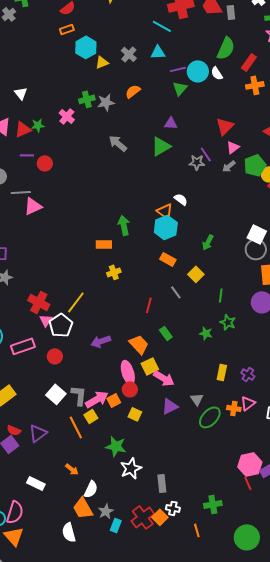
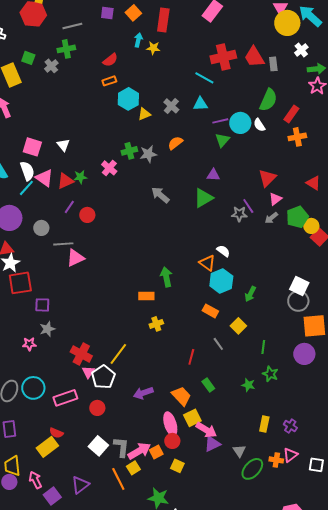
purple line: (27, 155) -> (69, 207), turned -56
cyan hexagon: (166, 227) -> (221, 281), moved
purple triangle: (170, 406) -> (212, 444), moved
red semicircle: (14, 430) -> (56, 433), moved

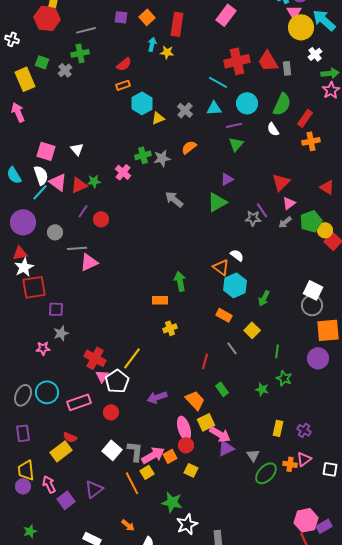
cyan circle: (240, 123) -> (247, 103), moved
purple triangle: (213, 175) -> (227, 179), turned -32

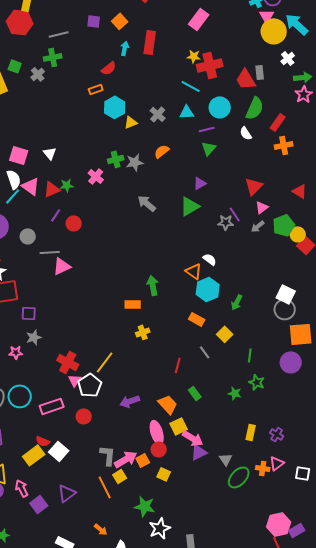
red rectangle: (177, 24) -> (150, 42), moved
yellow star: (167, 52) -> (194, 56), moved
red trapezoid: (268, 61) -> (246, 79), moved
red semicircle: (124, 64) -> (109, 68), moved
white square: (112, 450) -> (59, 451), moved

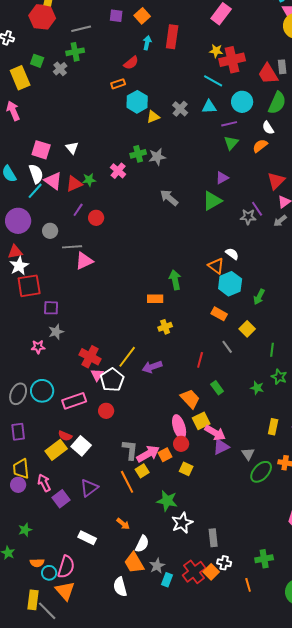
orange semicircle: (162, 151) -> (260, 146), moved
purple arrow: (130, 401) -> (152, 367), moved

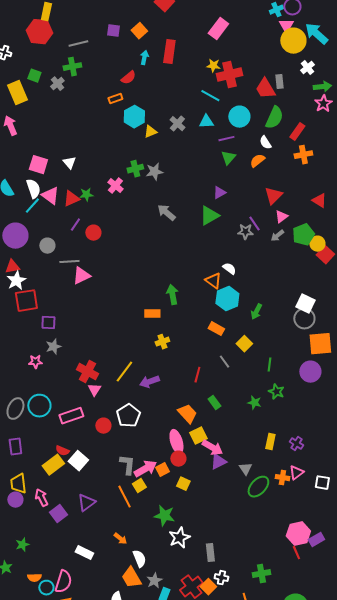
white pentagon: (112, 380) -> (128, 416), moved
white semicircle: (142, 544) -> (139, 559), turned -48

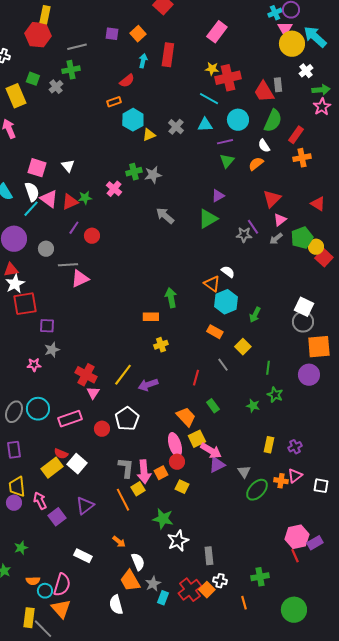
purple cross: (296, 444) -> (295, 447), turned 32
pink arrow: (145, 469) -> (144, 472), turned 115

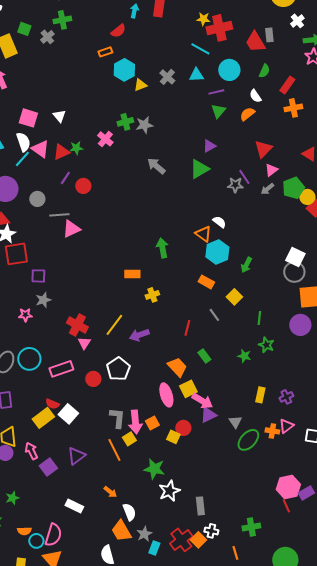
green semicircle: (273, 121) -> (264, 71), size x0.6
orange rectangle: (151, 317) -> (132, 274), moved
red circle: (177, 462) -> (183, 428), moved

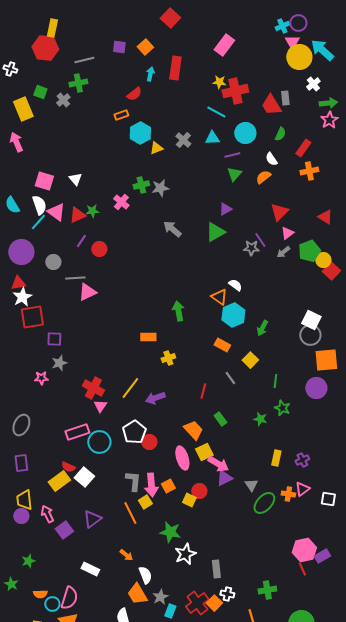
cyan circle: (29, 359) -> (99, 442), moved
red circle: (93, 379) -> (149, 442), moved

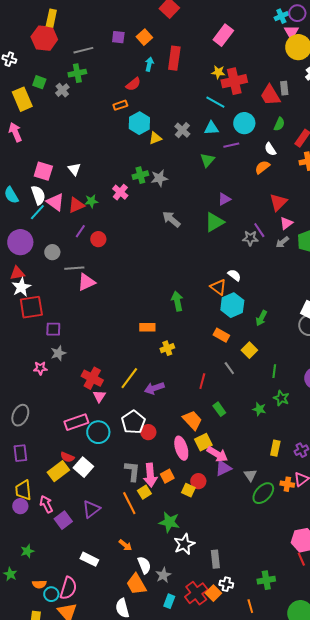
green triangle: (234, 174) -> (207, 160), moved
gray star: (160, 597) -> (163, 575), moved

